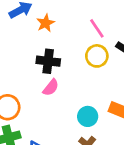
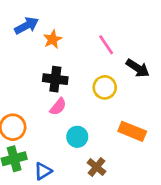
yellow circle: (97, 56) -> (105, 87), moved
cyan circle: (88, 116) -> (77, 137), moved

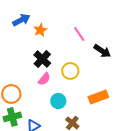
black cross: (55, 79) -> (42, 59), turned 36
yellow circle: (105, 87) -> (70, 71), moved
orange rectangle: (132, 131) -> (98, 97), turned -42

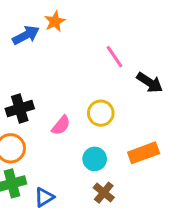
orange star: (40, 30) -> (55, 21), moved
black cross: (42, 59) -> (20, 109), moved, turned 30
cyan circle: (58, 101) -> (95, 159), moved

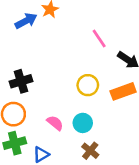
pink semicircle: (61, 125) -> (55, 123), moved, turned -90
orange rectangle: (144, 153) -> (123, 91), moved

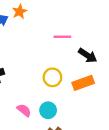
pink line: (99, 38) -> (62, 37), turned -56

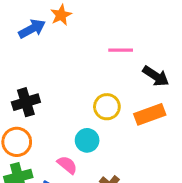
pink semicircle: (24, 110) -> (67, 165), moved
cyan circle: (48, 110) -> (87, 140), moved

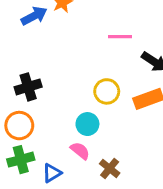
pink semicircle: (67, 165) -> (80, 151), moved

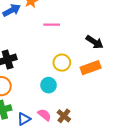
pink line: (120, 37) -> (52, 25), moved
pink semicircle: (80, 151) -> (44, 115), moved

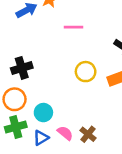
cyan circle: (49, 85) -> (43, 113), moved

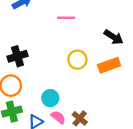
cyan circle: (43, 113) -> (50, 98), moved

